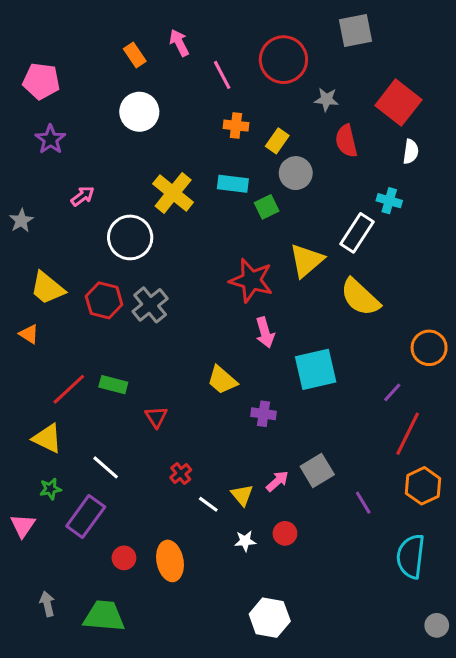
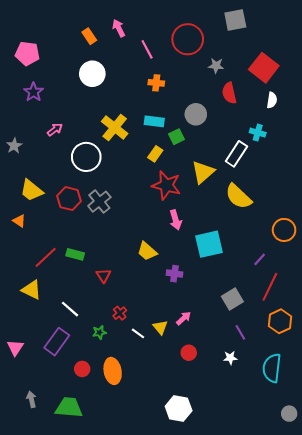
yellow rectangle: (277, 141) -> (155, 154), moved
gray square: (317, 470) -> (232, 299), moved
green star: (50, 489) -> (99, 332), moved
white star: (245, 541) -> (230, 358), moved

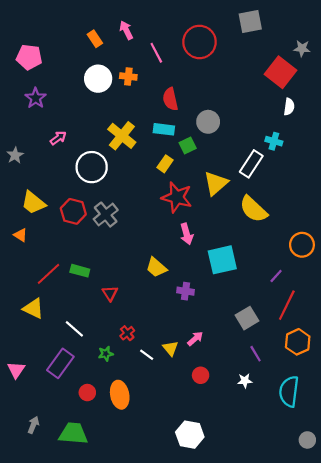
gray star: (216, 66) -> (302, 48), moved
orange cross: (156, 83) -> (128, 76), moved
red semicircle: (229, 93) -> (170, 99), moved
gray arrow: (31, 399) -> (33, 425), turned 35

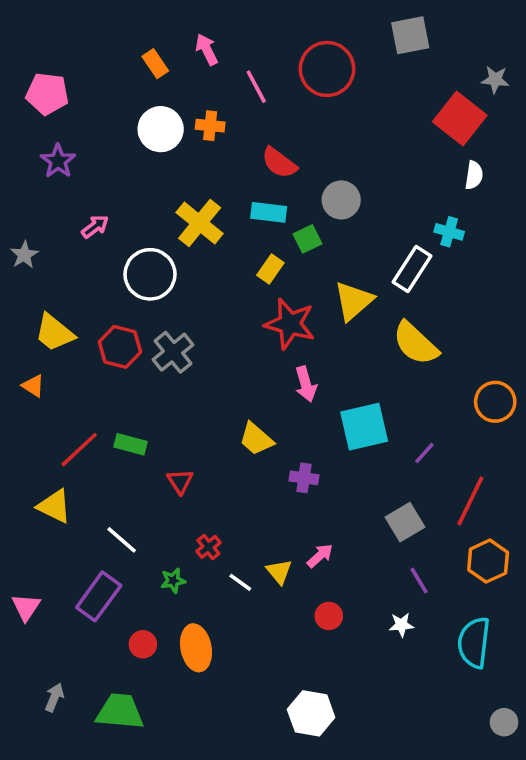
red semicircle: (170, 99) -> (279, 163), turned -40
purple line: (276, 276) -> (424, 453), moved

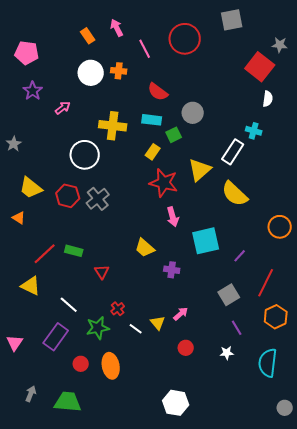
yellow cross: (200, 223) -> (113, 126), turned -32
pink arrow: (95, 227) -> (63, 108), moved
green star: (173, 581) -> (98, 328), size x1.6

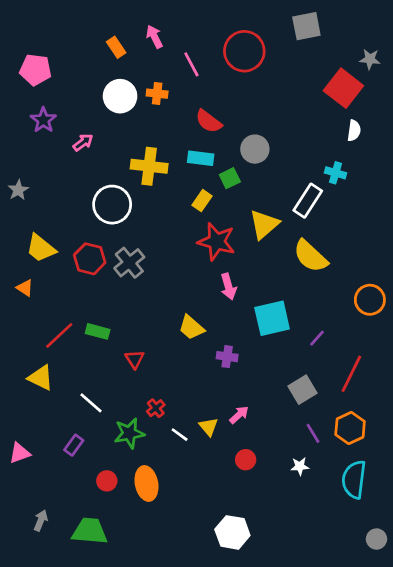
orange hexagon: (276, 317) -> (350, 428), moved
purple rectangle: (56, 337) -> (74, 445), size x0.6
pink triangle: (15, 343) -> (20, 453), turned 36

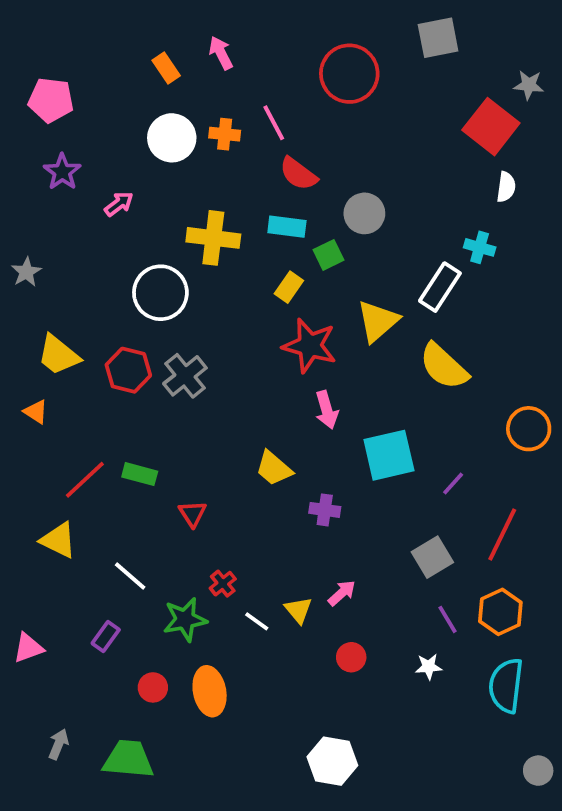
pink line: (191, 64) -> (274, 123), moved

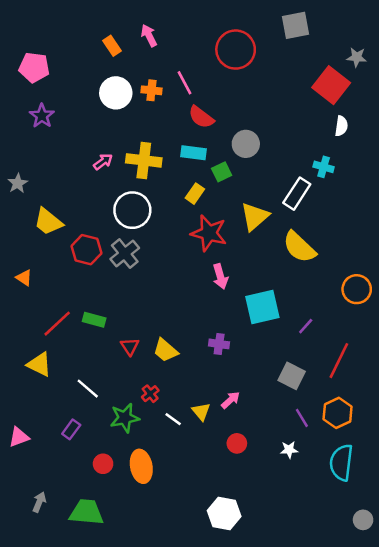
pink arrow: (119, 204) -> (103, 162), moved
white circle: (160, 293) -> (132, 210), moved
yellow trapezoid: (58, 355) -> (48, 222), moved
yellow trapezoid: (274, 468) -> (165, 350), moved
gray square: (432, 557) -> (292, 376), turned -32

